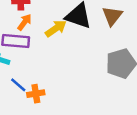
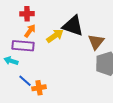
brown triangle: (112, 16) -> (96, 42), moved

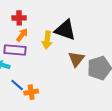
yellow arrow: (55, 36) -> (47, 40), turned 132
brown triangle: (96, 42) -> (76, 59), moved

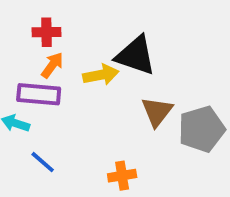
yellow arrow: (47, 40) -> (101, 75), turned -108
orange cross: (31, 92) -> (122, 176), moved

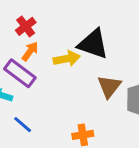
red cross: (46, 32) -> (26, 26), turned -36
purple rectangle: (39, 94) -> (20, 73), turned 32

